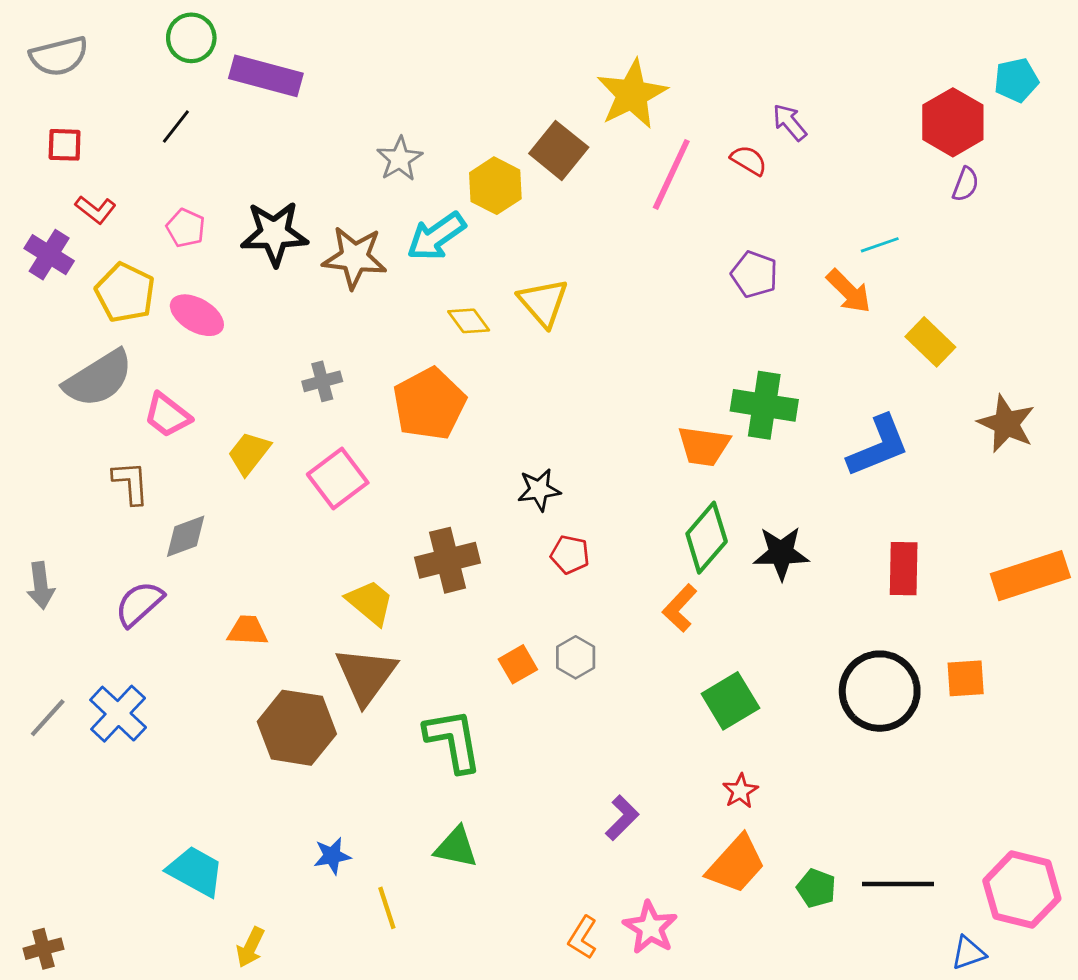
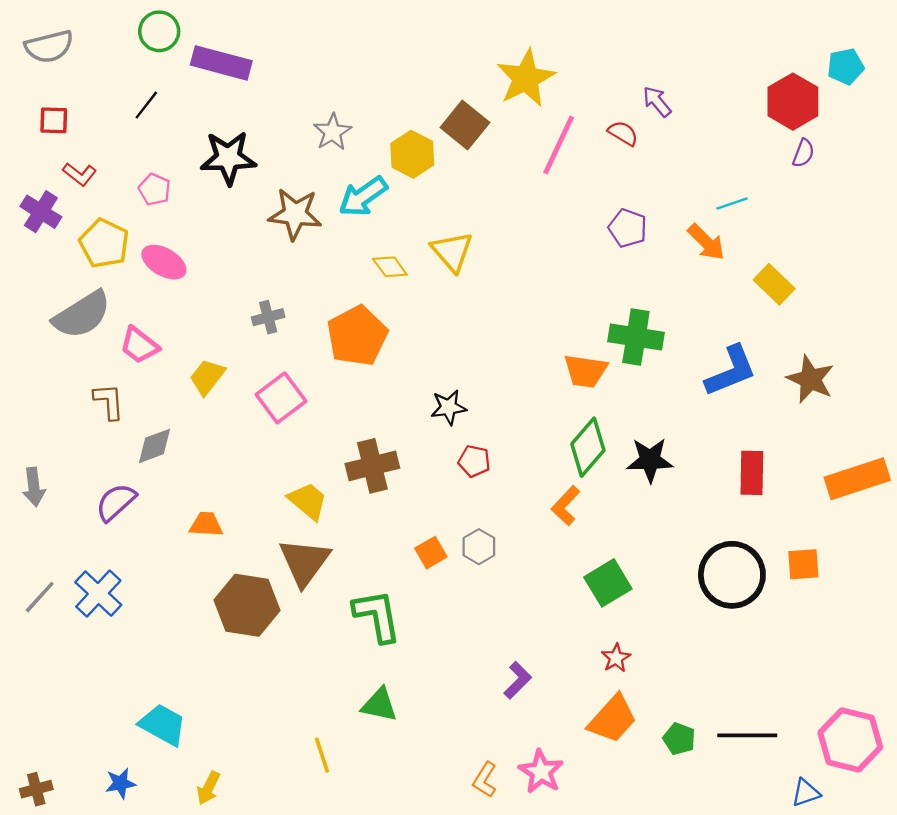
black star: (274, 234) -> (228, 158), moved
brown star: (1006, 424) -> (810, 379), moved
blue star: (332, 856) -> (121, 783), moved

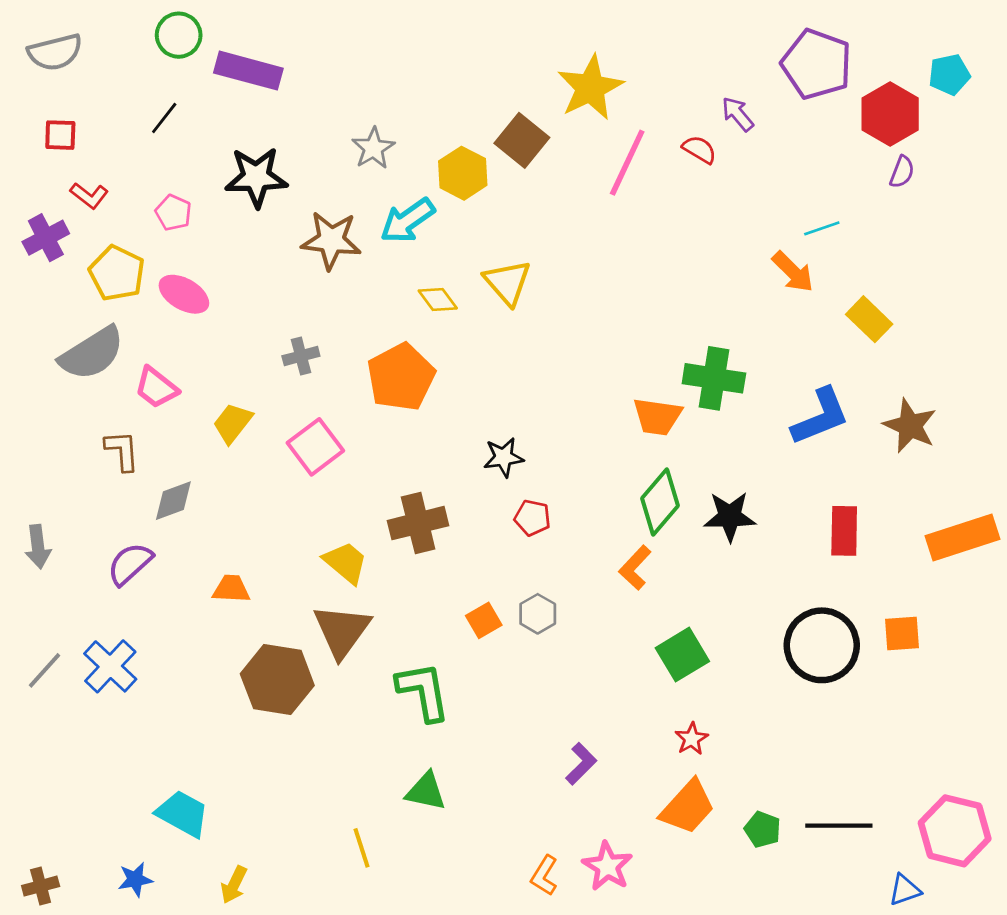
purple cross: (41, 212) -> (46, 238), turned 30
purple pentagon: (628, 228) -> (817, 64), moved, size x1.6

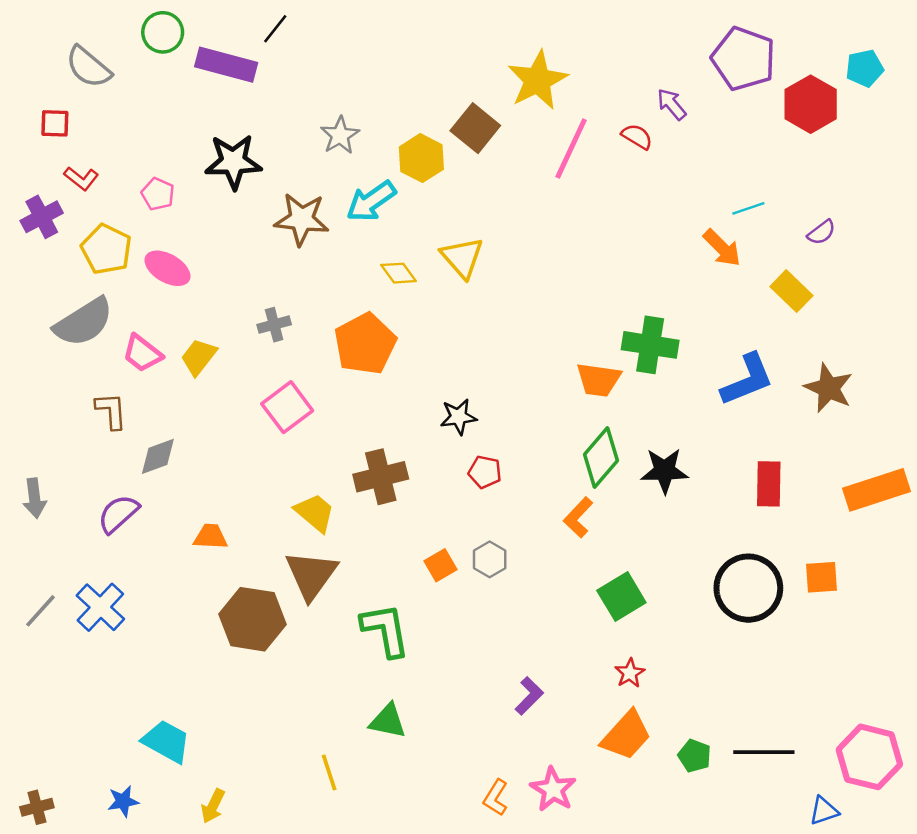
gray semicircle: (55, 52) -> (88, 67), moved, turned 54
black line: (164, 118) -> (275, 29), moved
purple semicircle: (902, 172) -> (821, 232), moved, turned 32
yellow trapezoid: (233, 423) -> (199, 357), moved

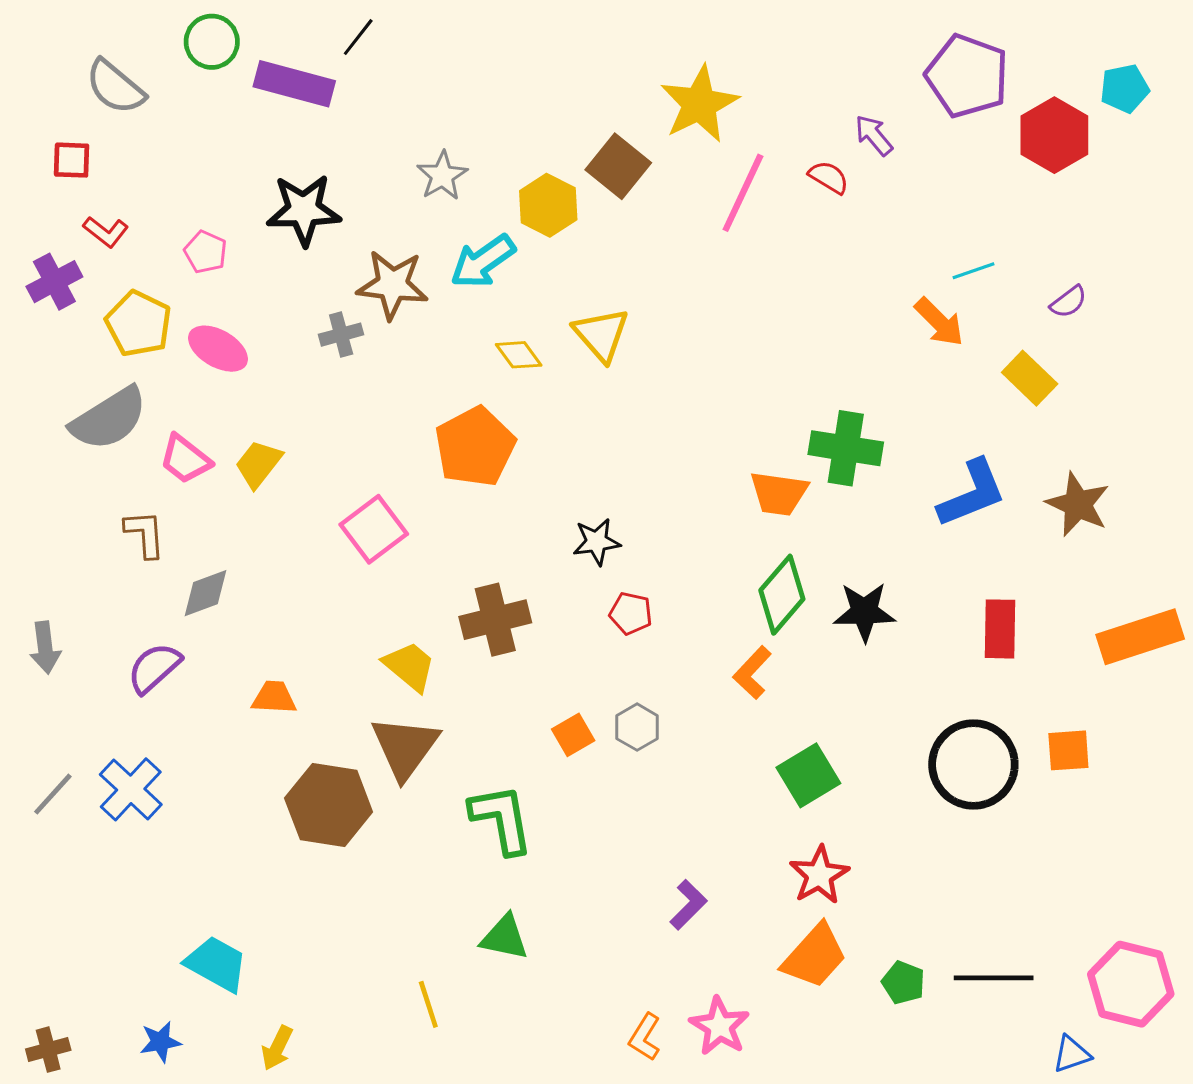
gray cross: (274, 325) -> (341, 335), moved
red star: (630, 673) -> (819, 875), size x1.5

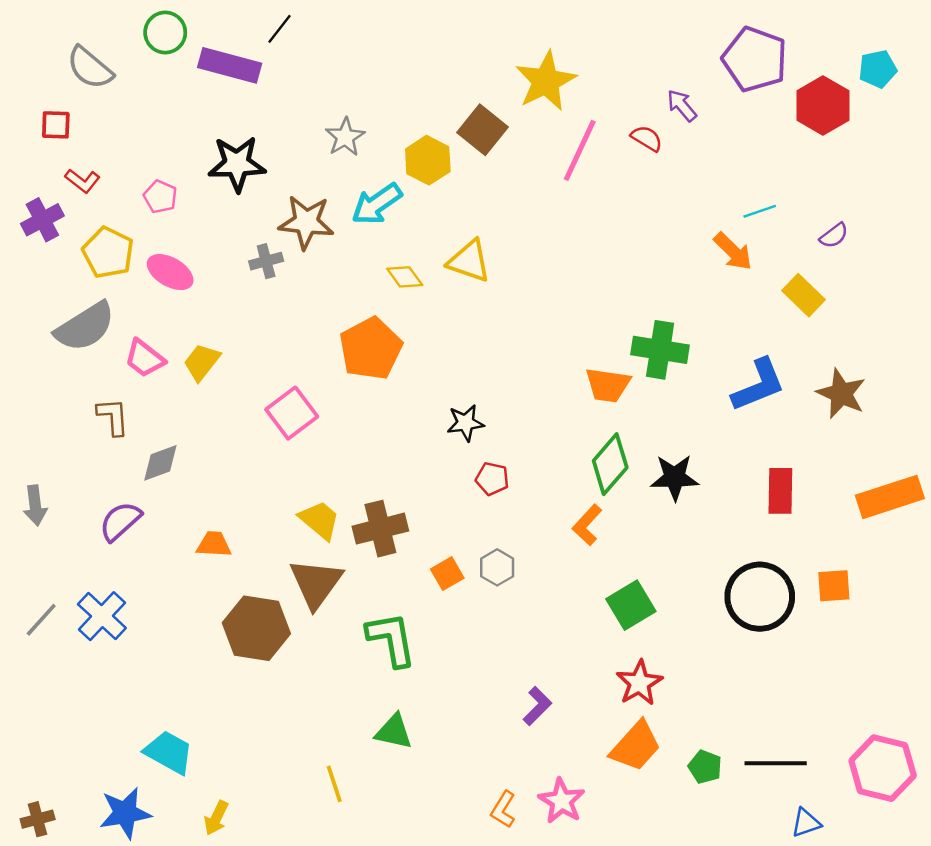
yellow triangle: (601, 335) -> (469, 261), turned -30
brown cross: (495, 620) -> (380, 529), moved
blue star: (160, 1042) -> (125, 813), size x1.6
blue triangle: (1072, 1054) -> (806, 823), moved

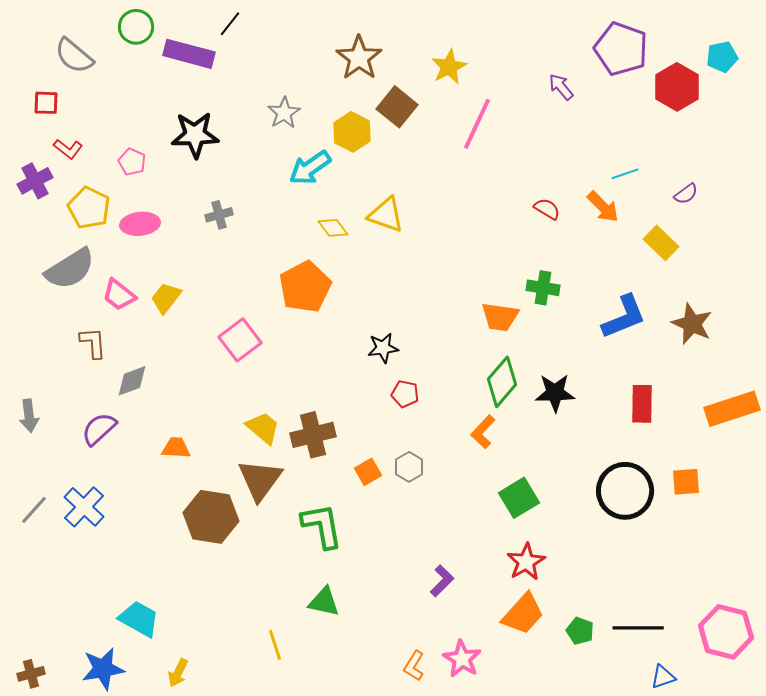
yellow star: (546, 81) -> (449, 67), size x0.7
red semicircle: (647, 138) -> (547, 209), moved
brown star: (306, 222) -> (359, 58), moved, turned 30
pink ellipse: (170, 272) -> (140, 224), turned -36
green cross: (660, 350) -> (543, 288), size x0.7

